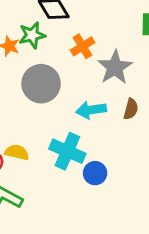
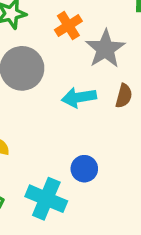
cyan cross: (67, 151) -> (46, 199), moved

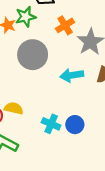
cyan cross: (46, 199) -> (51, 124), moved, size x0.7

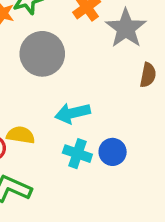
cyan arrow: (72, 75) -> (73, 113), moved

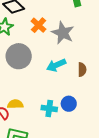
brown semicircle: (148, 75) -> (82, 70), moved
cyan arrow: (73, 113) -> (56, 65), moved

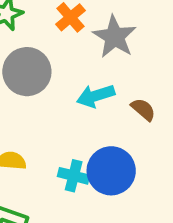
brown semicircle: (82, 70) -> (143, 109), turned -56
blue circle: (69, 104) -> (111, 171), size x1.6

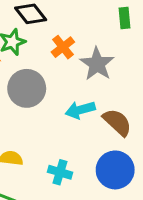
brown semicircle: (143, 109) -> (117, 122), size x1.5
blue circle: (111, 171) -> (115, 170), moved

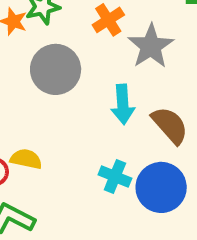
cyan arrow: (80, 110) -> (123, 104), turned -84
cyan cross: (60, 172) -> (115, 177), moved

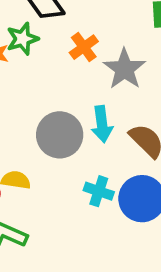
gray circle: (56, 69) -> (60, 135), moved

